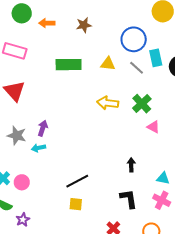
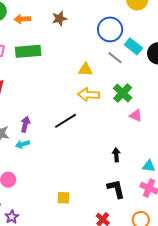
cyan rectangle: (156, 58) -> (133, 46), turned -36
yellow triangle: (108, 64) -> (85, 70), moved
green rectangle: (69, 65) -> (28, 51), moved
black line: (77, 181) -> (65, 121), moved

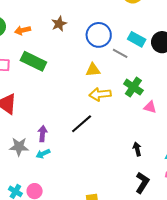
blue circle: (110, 29) -> (99, 35), moved
green rectangle: (28, 51) -> (33, 61), turned 40
black L-shape: (116, 189) -> (142, 183), turned 55

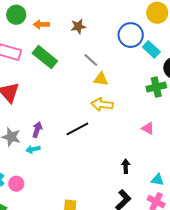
blue circle: (99, 35) -> (131, 35), moved
cyan rectangle: (137, 39) -> (151, 49), moved
gray line: (120, 53) -> (91, 60), moved
green cross: (133, 87) -> (156, 87), moved, turned 30

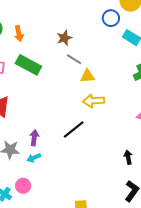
orange arrow: (41, 24) -> (19, 34), turned -91
brown star: (78, 26) -> (64, 38), moved
blue circle: (131, 35) -> (111, 18), moved, size x0.7
pink circle: (16, 184) -> (23, 186), moved

